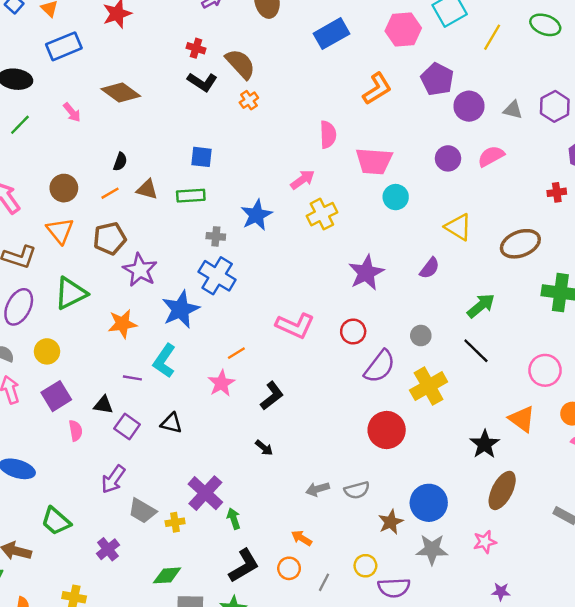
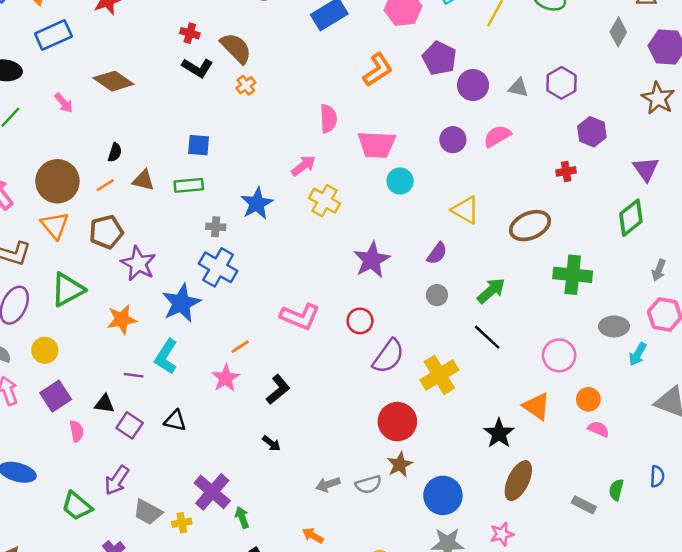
brown circle: (64, 188) -> (57, 181), size x1.5
yellow cross: (322, 214) -> (325, 201), turned -32
gray circle: (421, 336) -> (437, 295), moved
green trapezoid: (56, 521) -> (77, 506), moved
brown star: (391, 522) -> (400, 465), moved

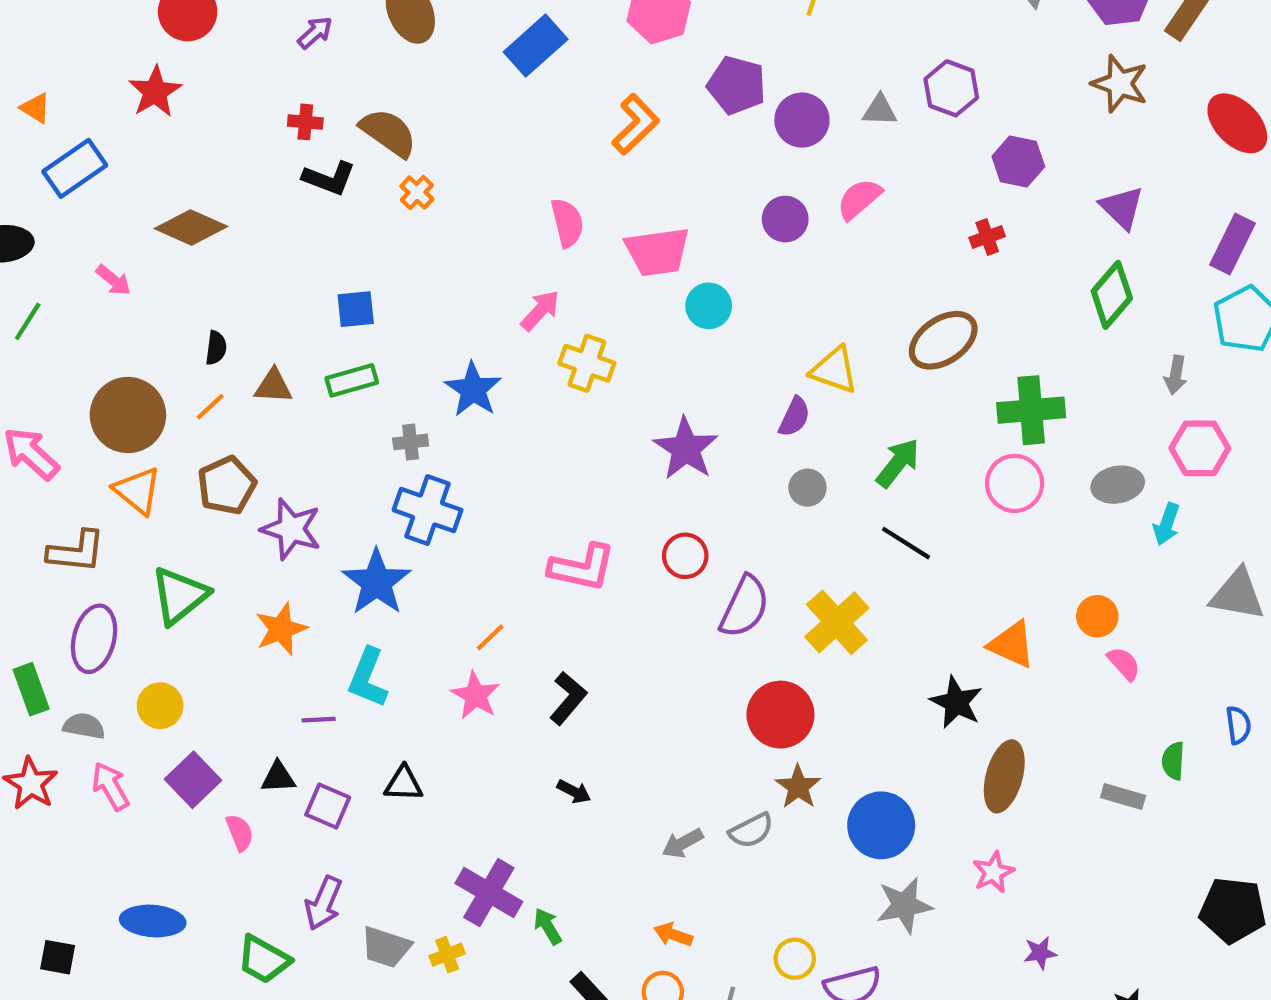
yellow triangle: (465, 210) -> (834, 370), moved
pink circle: (559, 355) -> (1015, 483), moved
pink semicircle: (598, 429) -> (1124, 664), turned 35

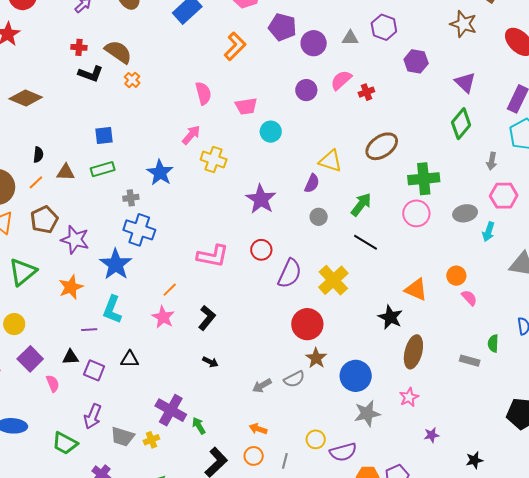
red cross: (987, 237) -> (366, 92), moved
pink trapezoid: (657, 252) -> (246, 106), size x0.7

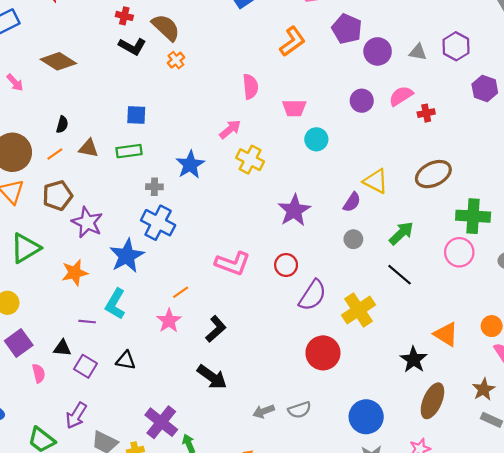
brown star: (316, 358) -> (484, 389), moved
black arrow: (210, 362) -> (212, 377), size x1.8

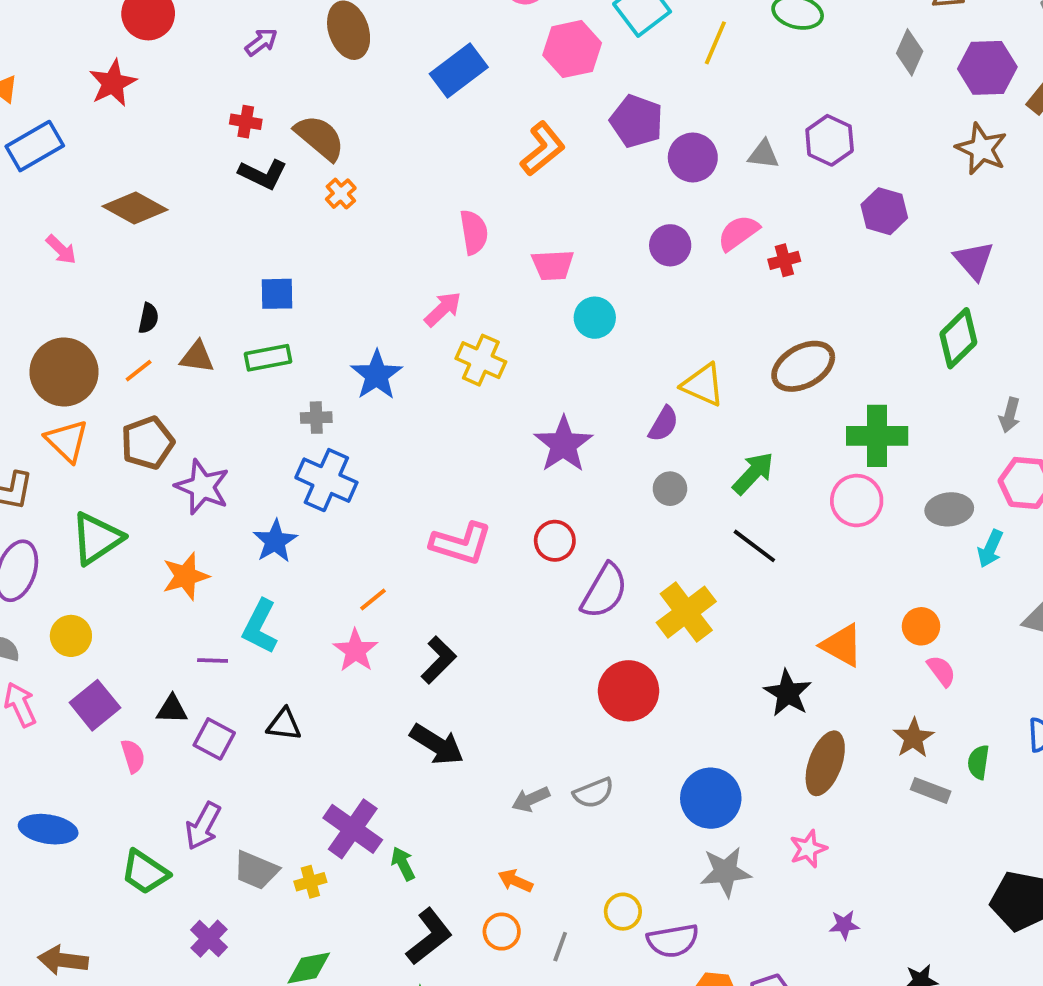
blue star: (127, 256) -> (275, 541), size x0.7

